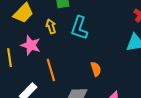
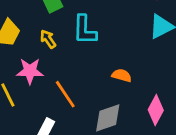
orange semicircle: (96, 69) -> (122, 75), turned -40

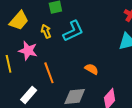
cyan L-shape: (85, 30) -> (73, 31), turned -130

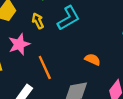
pink star: (28, 51) -> (19, 44), turned -30

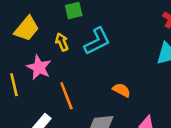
pink star: (19, 44) -> (39, 67), turned -30

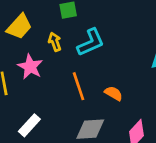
orange line: (66, 96) -> (78, 86), moved

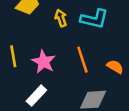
cyan L-shape: (91, 42) -> (94, 19), turned 36
pink star: (30, 67) -> (44, 62), moved

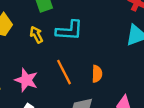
orange semicircle: (115, 67) -> (97, 74), turned 70

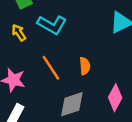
cyan L-shape: (69, 30) -> (52, 25), turned 32

